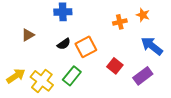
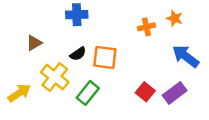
orange square: (86, 47) -> (105, 57), turned 35
red square: (115, 66) -> (145, 92), moved
yellow cross: (42, 81) -> (55, 77), moved

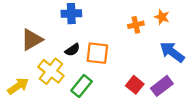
brown triangle: (34, 43) -> (32, 40), size x1.5

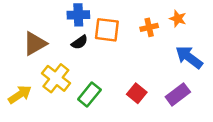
black semicircle: (72, 50) -> (80, 42), moved
orange square: (97, 53) -> (107, 30), moved
red square: (135, 85) -> (137, 93), moved

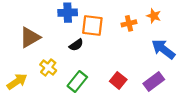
black semicircle: (80, 42) -> (76, 45), moved
yellow cross: (56, 78) -> (48, 67), size x0.7

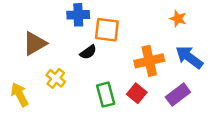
orange cross: (129, 23) -> (149, 61), moved, size x1.6
yellow arrow: (17, 81) -> (20, 95), turned -84
green rectangle: (77, 81) -> (106, 95), moved, turned -54

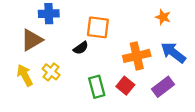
blue cross: (78, 15) -> (49, 14), moved
yellow arrow: (20, 95) -> (25, 75), moved

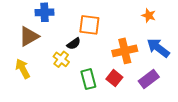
yellow cross: (51, 72) -> (61, 59), moved

